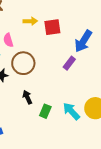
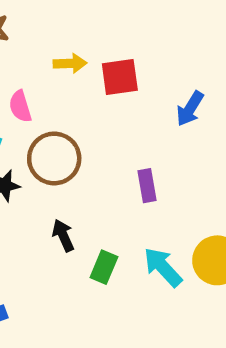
blue arrow: (83, 41) -> (190, 109), size x0.7
purple rectangle: (69, 63) -> (147, 186), moved, turned -48

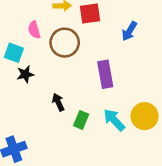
brown circle: (54, 158) -> (65, 43), moved
purple rectangle: (147, 186) -> (105, 74), size x1.5

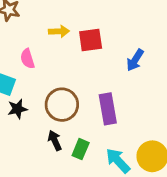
brown circle: (65, 43) -> (62, 105), moved
green rectangle: (81, 120) -> (81, 149), moved

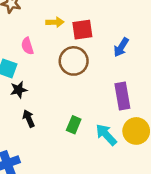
brown circle: (62, 105) -> (74, 61), moved
purple rectangle: (108, 109) -> (122, 96), moved
black arrow: (55, 140) -> (29, 118), moved

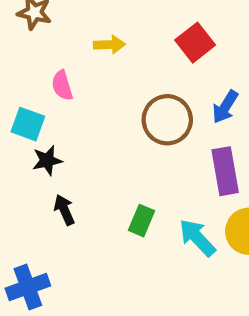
red square: (82, 30) -> (195, 43), moved, turned -30
blue arrow: (121, 47) -> (225, 107), moved
brown circle: (74, 61) -> (167, 120), moved

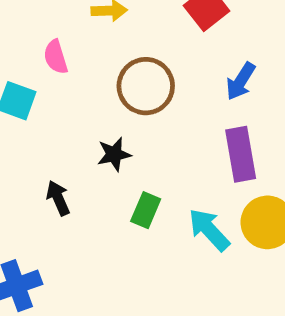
brown circle: (167, 120) -> (146, 86), moved
black star: (47, 160) -> (114, 154), moved

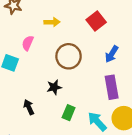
pink semicircle: (56, 57) -> (28, 43), turned 40

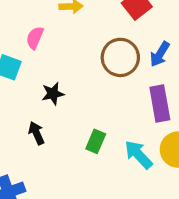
brown circle: (69, 56) -> (120, 57), moved
black star: (54, 87) -> (53, 94), moved

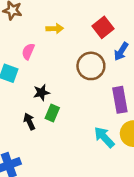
blue arrow: (160, 54) -> (121, 51), moved
green rectangle: (96, 141) -> (52, 113), moved

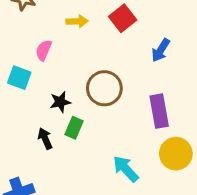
red square: (103, 27) -> (123, 18), moved
brown circle: (91, 66) -> (104, 88), moved
cyan arrow: (104, 137) -> (126, 169), moved

